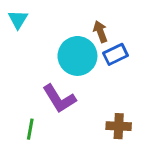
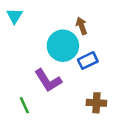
blue rectangle: (116, 54) -> (88, 61), moved
green line: (30, 129) -> (24, 105), turned -35

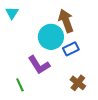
brown arrow: (82, 26) -> (66, 21), size x1.6
brown cross: (96, 103) -> (78, 83), turned 35

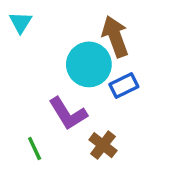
brown cross: (78, 83) -> (103, 145), moved

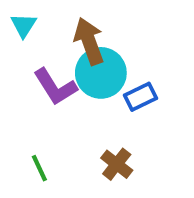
brown arrow: (115, 36) -> (89, 41), moved
purple L-shape: (68, 114) -> (55, 87), moved

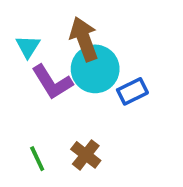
cyan triangle: (23, 25) -> (28, 47), moved
brown cross: (117, 164) -> (86, 155), moved

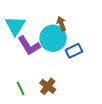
brown arrow: (84, 39) -> (61, 24), moved, size x0.6
cyan triangle: (28, 47) -> (15, 26), size x1.5

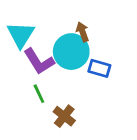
blue rectangle: (74, 51) -> (99, 68), turned 42
green line: (21, 88) -> (39, 94), moved

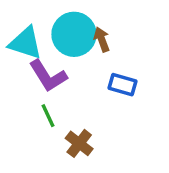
cyan triangle: (21, 35) -> (25, 43), turned -44
cyan circle: (71, 52) -> (74, 34), moved

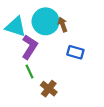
purple L-shape: (48, 76) -> (30, 47), turned -115

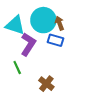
blue rectangle: (75, 52) -> (55, 40), moved
green line: (30, 71) -> (17, 68), moved

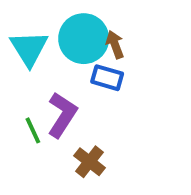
cyan triangle: (15, 25) -> (29, 48), turned 40
purple L-shape: (28, 44) -> (62, 115), moved

